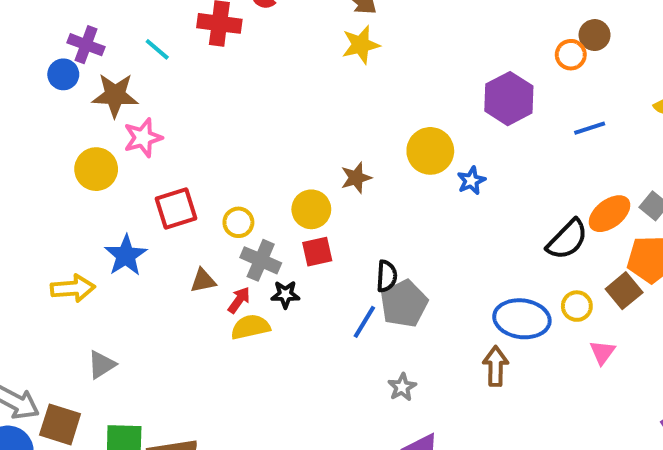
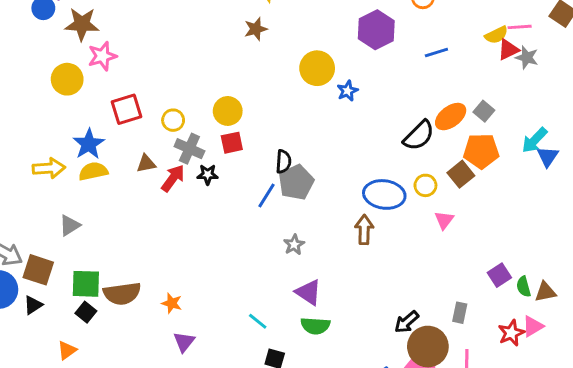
brown star: (356, 178) -> (256, 29), moved
red arrow: (239, 300) -> (173, 178), size x1.4
yellow semicircle: (250, 327) -> (93, 171), moved

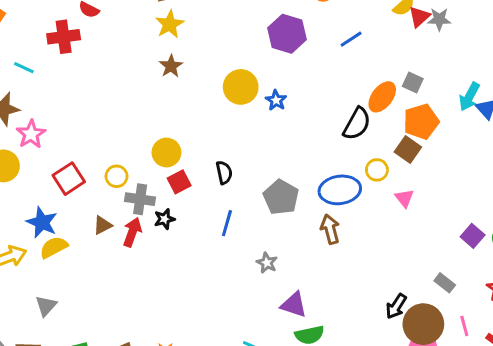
black semicircle: (283, 162) -> (224, 173), moved
gray pentagon: (296, 182) -> (281, 197), moved
gray rectangle: (460, 313) -> (445, 283), turned -48

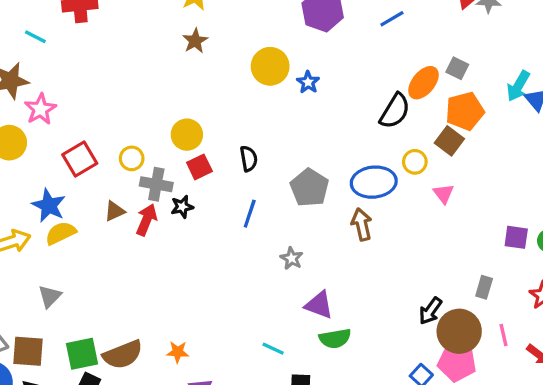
purple square: (473, 236) -> (516, 237), turned -35
gray rectangle: (445, 283) -> (484, 287), turned 66

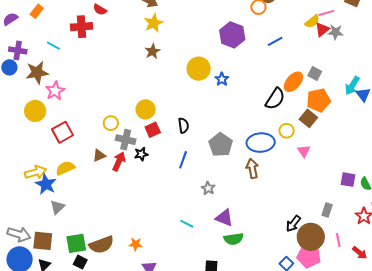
red square: (80, 159) -> (62, 132), moved
blue star: (49, 206) -> (46, 184), moved
cyan line: (273, 349) -> (187, 224), moved

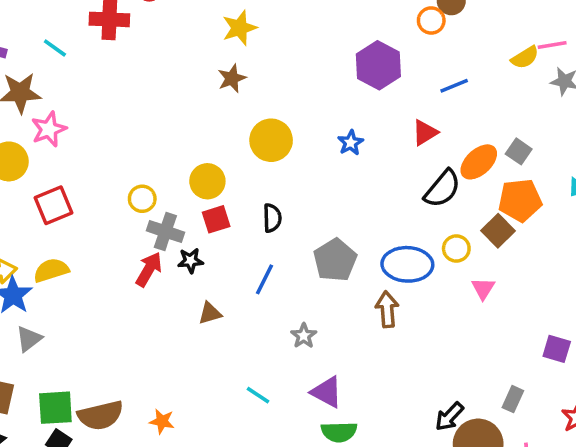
red triangle: (322, 29) -> (425, 133), moved
yellow circle: (199, 69) -> (271, 140), moved
brown triangle: (99, 155) -> (210, 313), moved

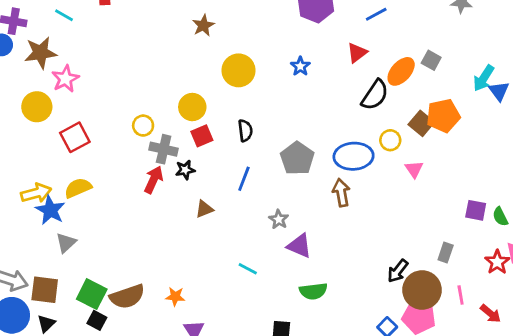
orange pentagon: (520, 200) -> (443, 116), moved
purple triangle: (327, 392) -> (299, 246), moved
green square: (55, 408) -> (92, 294), turned 36

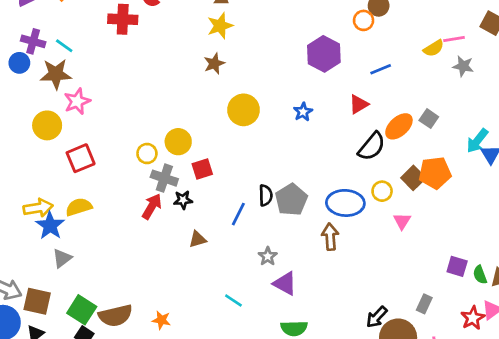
cyan line: (64, 15) -> (64, 46), moved
yellow circle: (192, 107) -> (178, 142), moved
black semicircle: (245, 131) -> (266, 195), moved

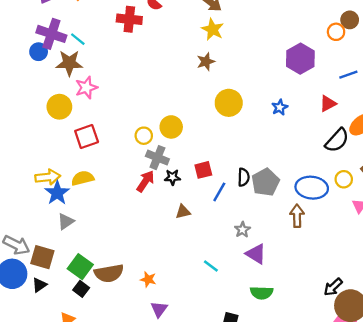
yellow star: (220, 26) -> (213, 29), turned -30
purple cross: (33, 41) -> (51, 34), size x1.4
red square: (202, 169) -> (203, 170), moved

